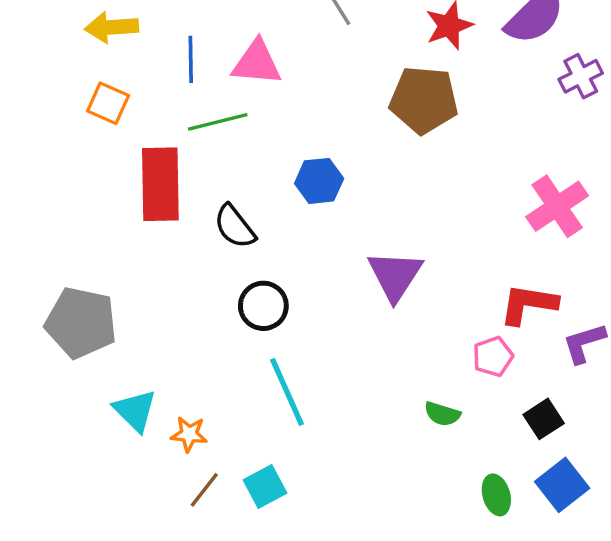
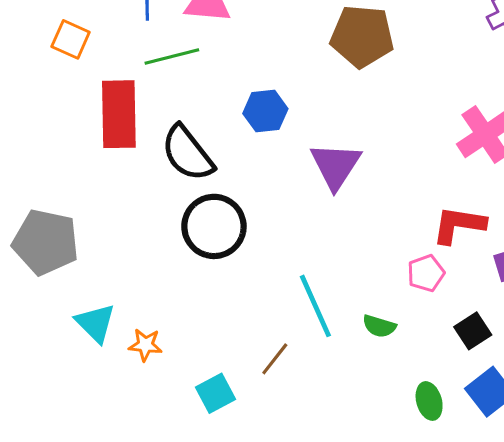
black semicircle: (235, 226) -> (187, 153), size x1.4
purple triangle: (395, 275) -> (336, 166), moved
black circle: (263, 306) -> (214, 226), size x1.4
cyan line: (287, 392) -> (315, 306), moved
brown line: (204, 490) -> (275, 359), moved

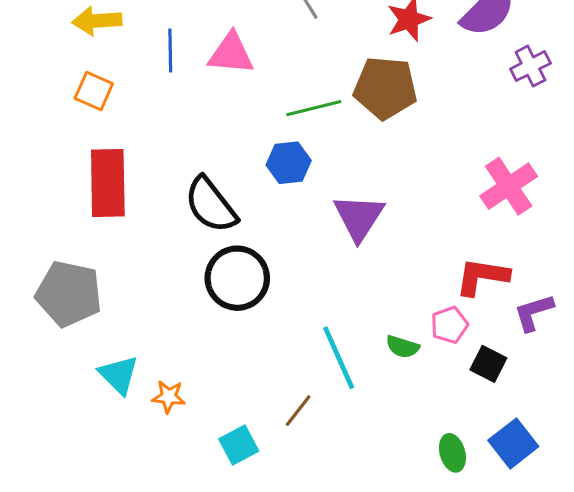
green line: (172, 57) -> (314, 108), moved
red rectangle: (119, 114) -> (108, 183), moved
green semicircle: (379, 326) -> (403, 347), moved
black square: (473, 331) -> (488, 364), moved, turned -30

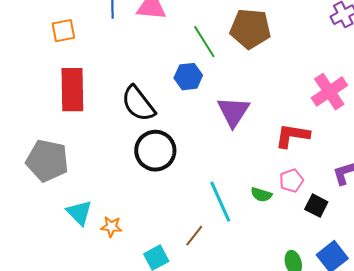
orange square: (94, 91) -> (63, 31), turned -35
green line: (314, 108) -> (204, 42), turned 72
red L-shape: (482, 277) -> (292, 136), moved

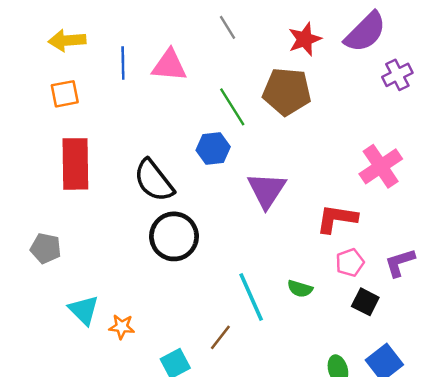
gray pentagon: (47, 161) -> (46, 248), size x0.6
pink pentagon: (291, 181) -> (350, 263), moved

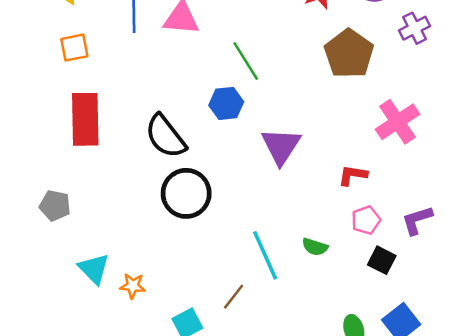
brown pentagon: (287, 91) -> (349, 54), moved, turned 30
red L-shape: (337, 219) -> (353, 175), size x0.7

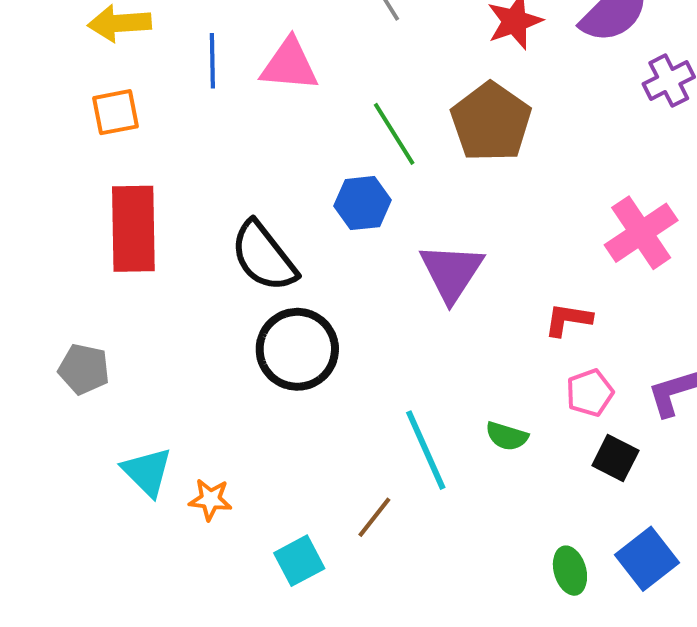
brown pentagon: (349, 54) -> (491, 122), moved

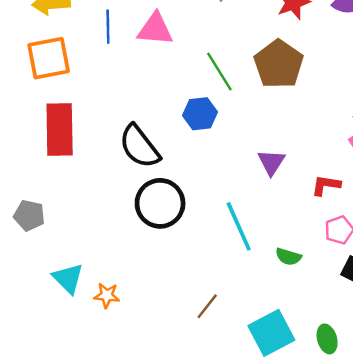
orange square: (116, 112) -> (49, 58), size x1.5
purple triangle: (451, 272) -> (271, 162), moved, size x0.7
cyan line: (426, 450) -> (239, 226), moved
cyan square: (299, 561) -> (271, 333), moved, size x1.5

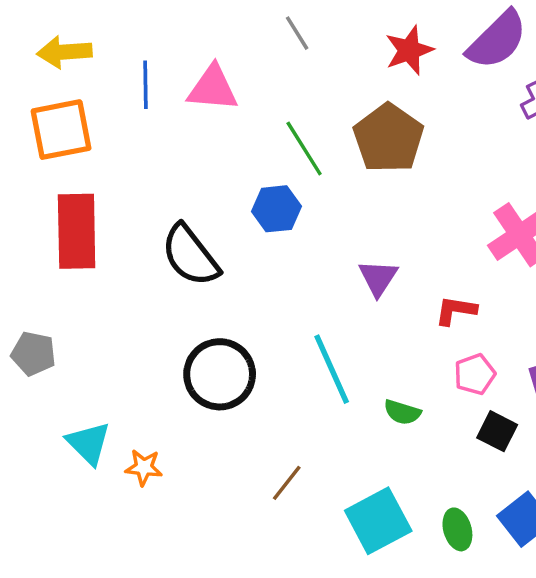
black circle: (160, 203) -> (220, 374), moved

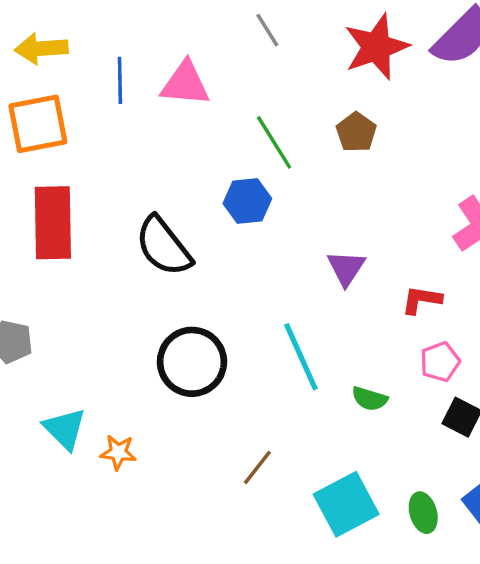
red star: (409, 50) -> (376, 47), size x1.4
brown pentagon: (388, 138) -> (356, 132), size x0.6

